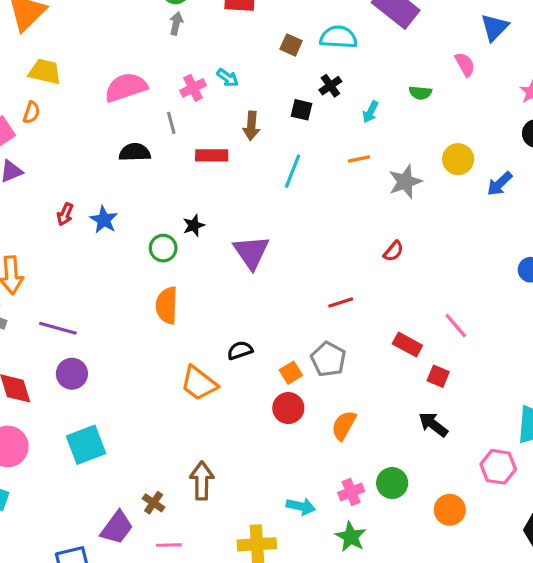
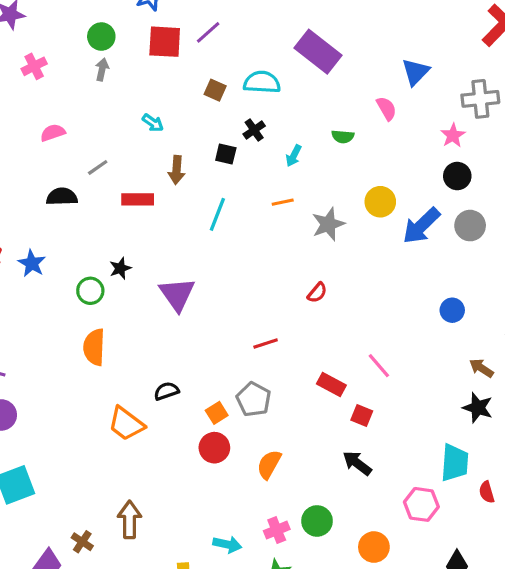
pink semicircle: (126, 87) -> (53, 133), size x0.6
pink cross: (193, 88) -> (34, 66), moved
gray line: (171, 123) -> (98, 167), turned 70
blue arrow: (500, 184) -> (421, 226), size x1.5

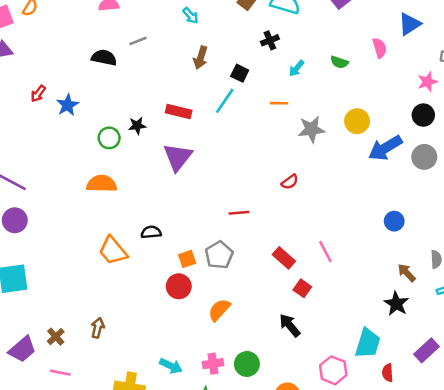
black square: (226, 154) -> (240, 73), moved
red rectangle: (138, 199) -> (179, 111), moved
orange semicircle: (94, 347) -> (102, 184), turned 76
brown arrow: (130, 520) -> (98, 328), size x0.7

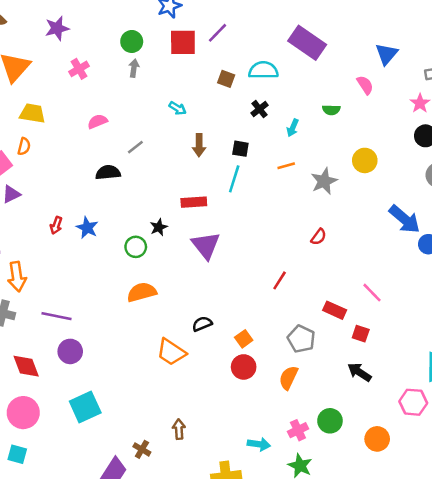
blue arrow: (385, 148) -> (404, 219), moved, turned -92
red line: (239, 213) -> (280, 280), turned -36
gray pentagon: (219, 255) -> (301, 339), moved

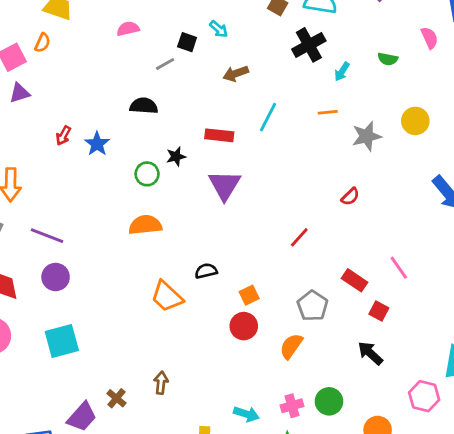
black cross: (260, 109) -> (309, 45), size x1.6
brown arrow: (199, 145) -> (236, 74), turned 60
black square: (240, 149) -> (187, 42), moved
black semicircle: (108, 173) -> (144, 106), moved

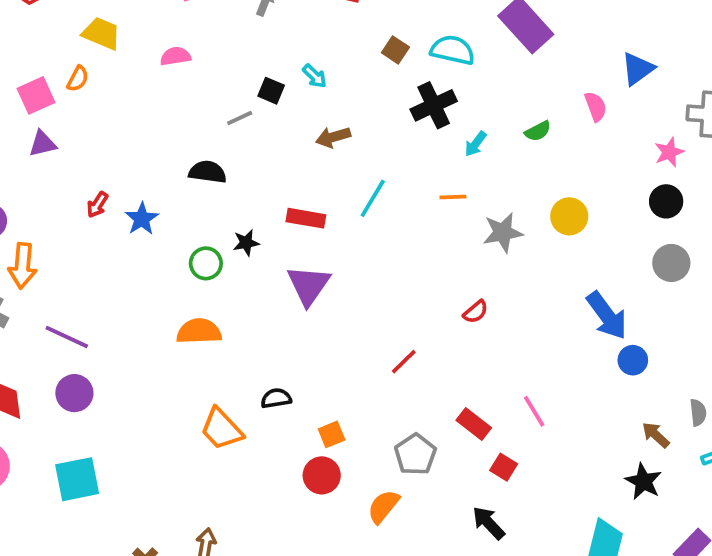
pink semicircle: (128, 29) -> (175, 56), moved
green semicircle: (388, 59) -> (538, 131), turned -42

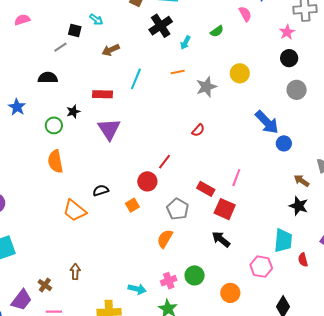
orange semicircle: (199, 331) -> (55, 161), turned -90
pink line: (534, 411) -> (236, 178), turned 60
red square: (504, 467) -> (225, 209), size x1.5
red circle: (322, 475) -> (147, 181), moved

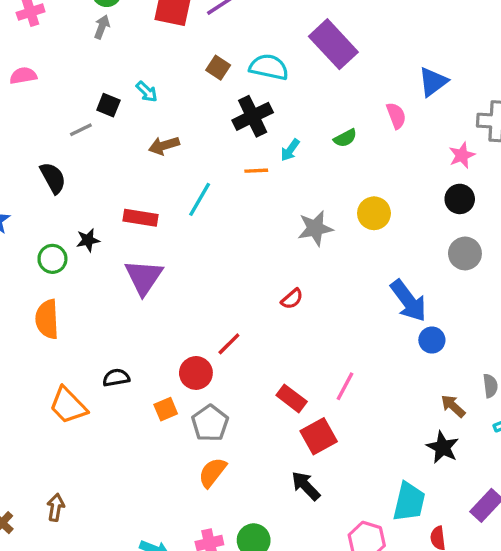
orange line: (178, 72) -> (256, 171), moved
black semicircle: (48, 78) -> (53, 178), turned 54
gray pentagon: (178, 209) -> (210, 423), moved
red square: (225, 209) -> (319, 436), turned 30

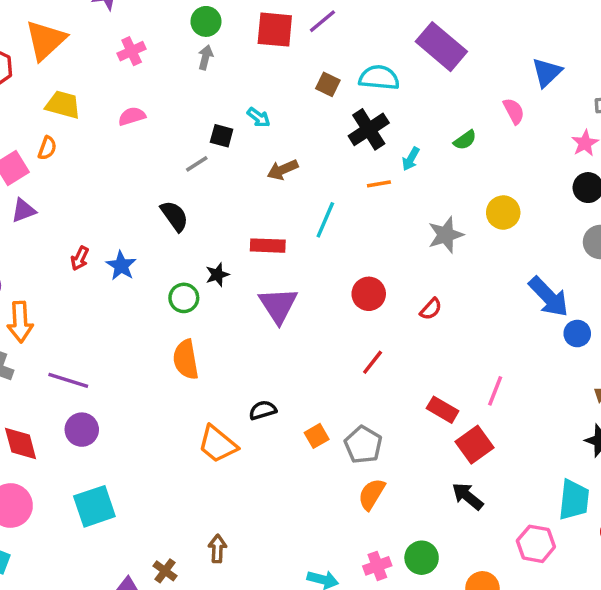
red circle: (196, 373) -> (369, 294), moved

